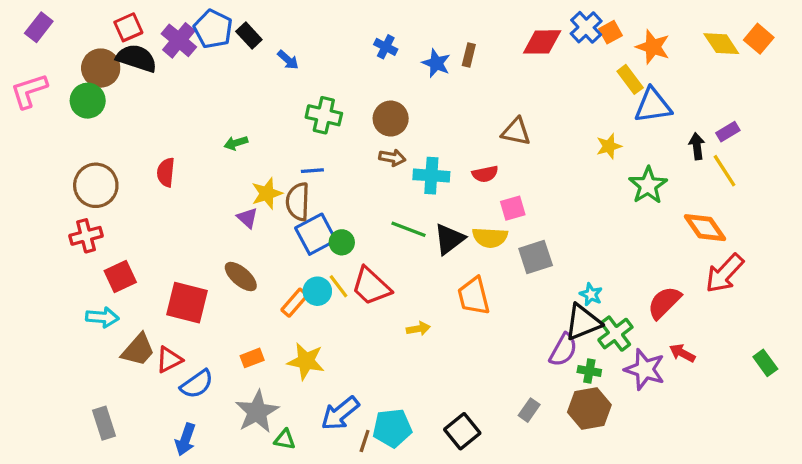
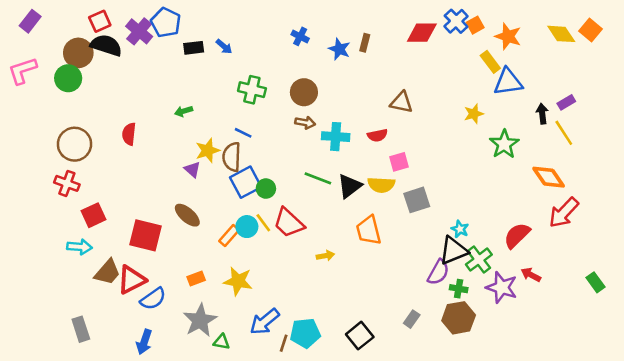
black rectangle: (249, 35) -> (194, 48), moved, turned -54
blue line: (312, 171) -> (243, 133), turned 30
red cross: (86, 236) -> (67, 183), turned 35
red triangle: (169, 360) -> (132, 280), size x1.4

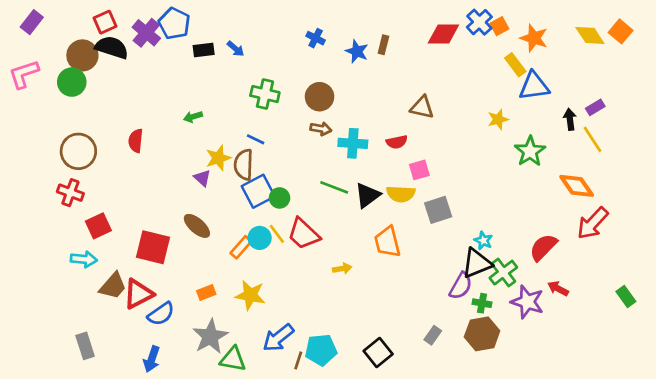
green triangle: (222, 342) -> (233, 359), size x1.5

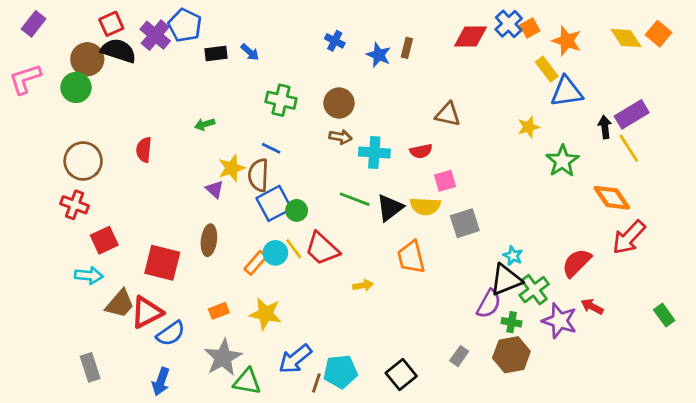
purple rectangle: (595, 107) -> (632, 114), size x1.6
brown ellipse: (197, 226) -> (209, 240), turned 56

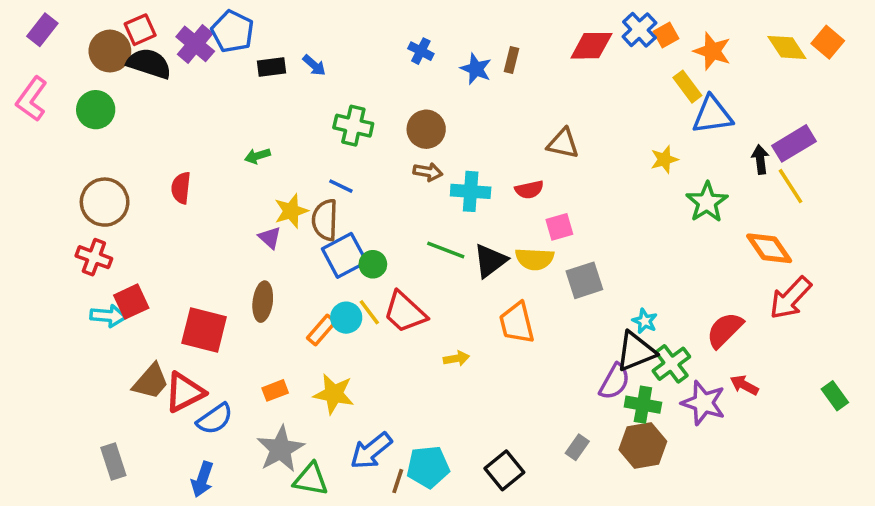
brown circle: (87, 59) -> (110, 51), moved
pink L-shape: (25, 79) -> (32, 99), turned -36
cyan arrow: (89, 276) -> (108, 316), moved
green cross: (511, 322) -> (643, 405), size x1.4

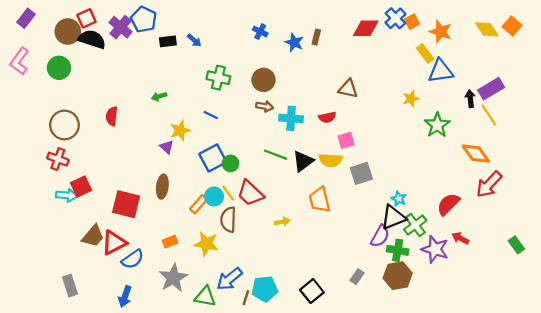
brown semicircle: (325, 220) -> (228, 220), moved
green triangle: (311, 479) -> (205, 297), moved

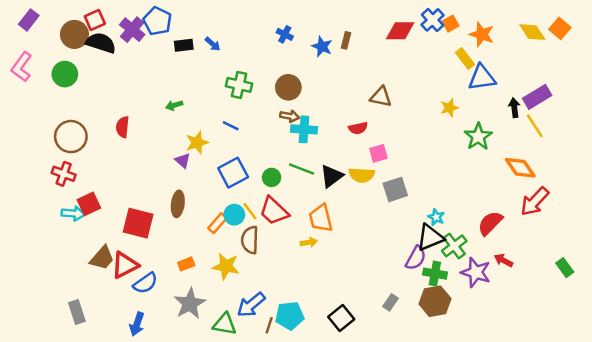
cyan cross: (291, 118) -> (304, 129), moved
green circle: (231, 163) -> (272, 177), moved
orange trapezoid: (320, 200) -> (321, 218), moved

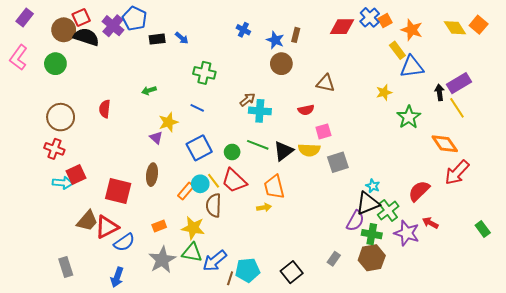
brown circle: (288, 87) -> (281, 64), moved
brown arrow: (290, 116) -> (247, 100), turned -49
green triangle: (225, 324) -> (192, 253), moved

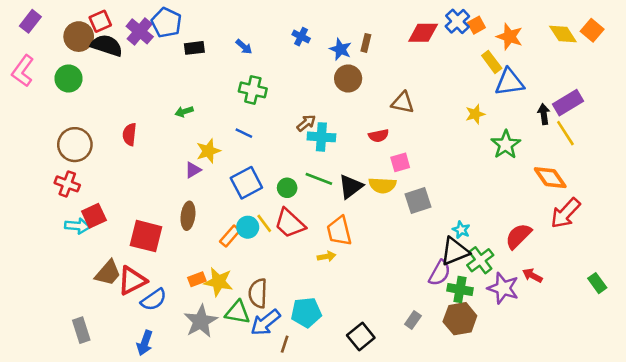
blue arrow: (182, 38) -> (244, 47), moved
purple triangle: (156, 138) -> (193, 170), turned 48
brown semicircle: (214, 205) -> (258, 293), moved
yellow star: (193, 228) -> (218, 282), moved
cyan pentagon: (247, 270) -> (306, 312), moved

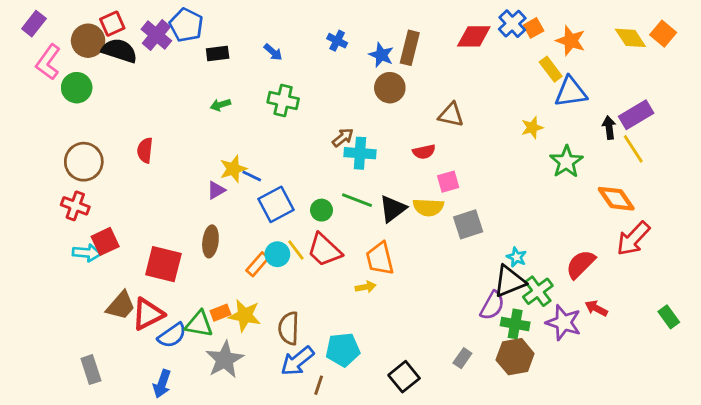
brown rectangle: (366, 43) -> (410, 48), size x1.6
pink L-shape: (23, 71) -> (48, 62), moved
green arrow: (184, 112) -> (220, 105), moved
blue line: (244, 133) -> (252, 176), moved
green triangle: (238, 312) -> (199, 324), moved

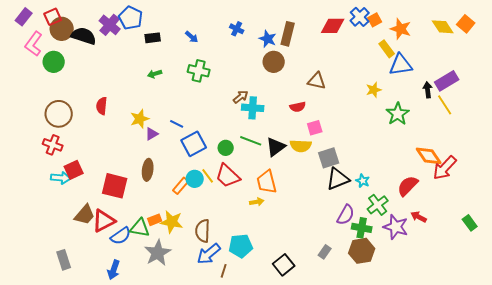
red square: (112, 24) -> (53, 17), moved
yellow star: (233, 169) -> (140, 119), moved
orange diamond: (616, 199) -> (429, 156), moved
black triangle: (509, 281) -> (338, 179), moved

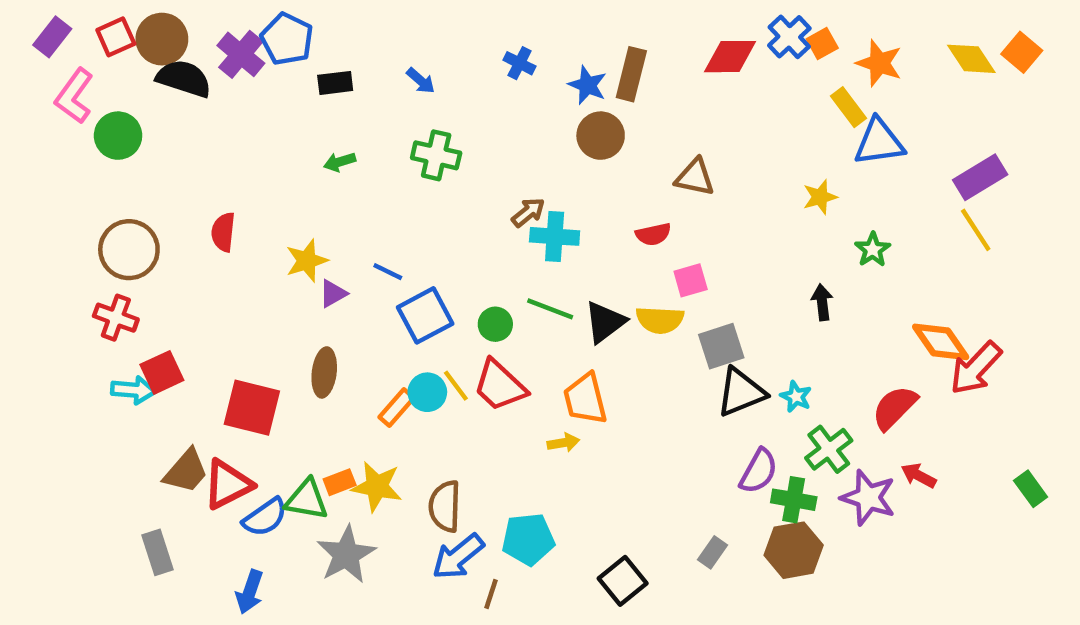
brown circle: (62, 29) -> (162, 39), moved
black arrow: (428, 90) -> (822, 302), moved
green star: (398, 114) -> (873, 250), size x0.7
gray rectangle: (64, 260) -> (158, 552), moved

